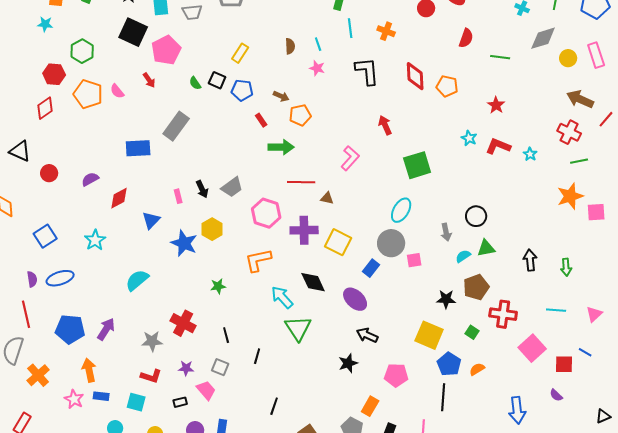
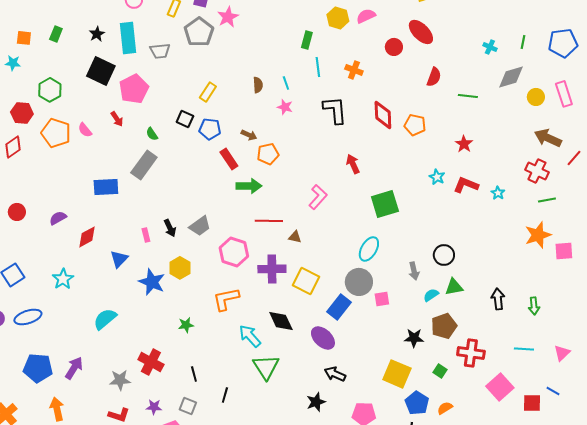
green semicircle: (195, 83) -> (152, 134), moved
red rectangle: (261, 120) -> (229, 159), size x1.5
blue rectangle: (371, 268) -> (339, 307), size x1.4

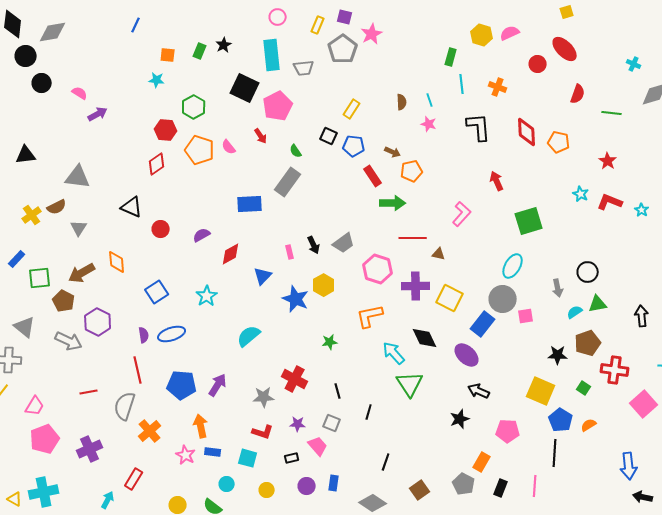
black star: (97, 34) -> (224, 45), moved

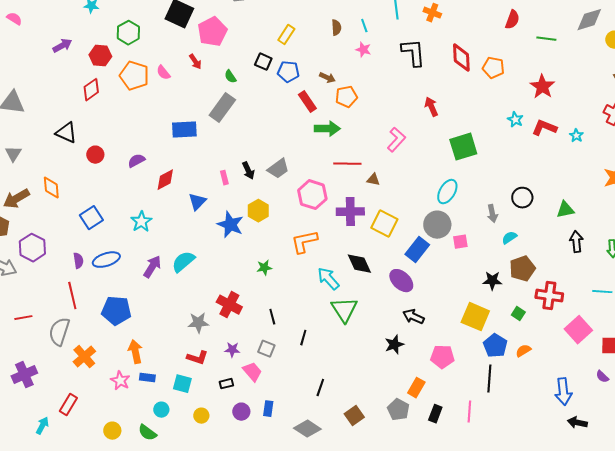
purple arrow: (98, 114) -> (62, 46), moved
red star: (608, 161) -> (542, 87), size x1.4
green triangle: (598, 304) -> (565, 210), moved
purple arrow: (218, 385) -> (152, 267), moved

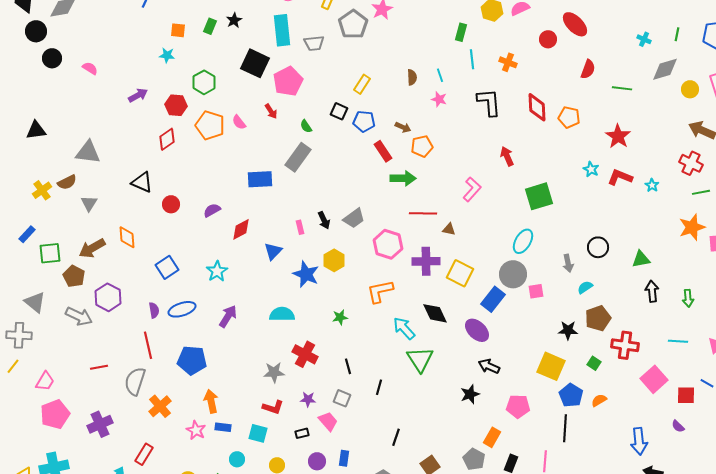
cyan semicircle: (183, 262) -> (282, 314), moved, turned 40

